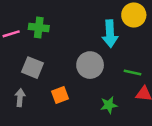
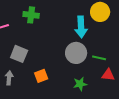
green cross: (39, 28) -> (31, 15), moved
gray circle: (90, 65) -> (76, 53), moved

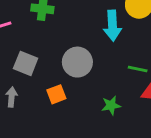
gray circle: (76, 53) -> (77, 62), moved

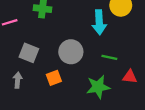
green line: (138, 69) -> (109, 57), moved
green star: (111, 105) -> (98, 87), size x1.5

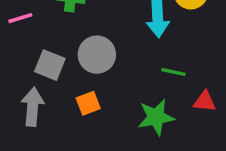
gray circle: (71, 52) -> (97, 55), moved
gray arrow: (18, 80) -> (33, 107), size x1.5

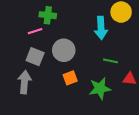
pink line: (20, 18) -> (35, 31), moved
orange square: (88, 103) -> (70, 78), moved

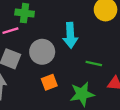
cyan arrow: (101, 28) -> (70, 35), moved

